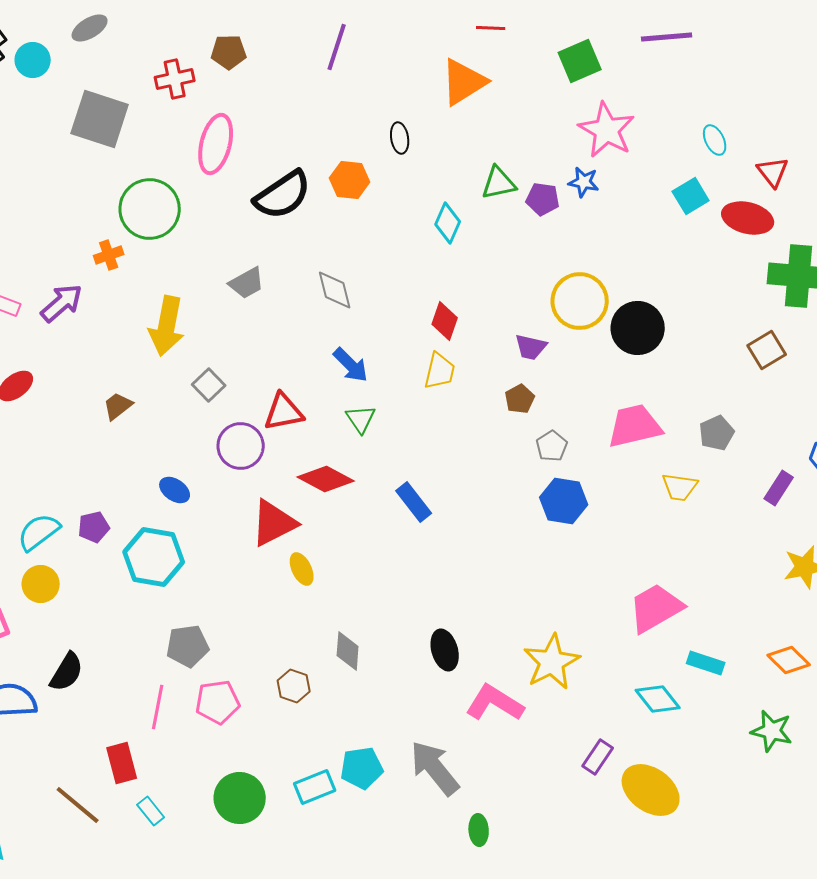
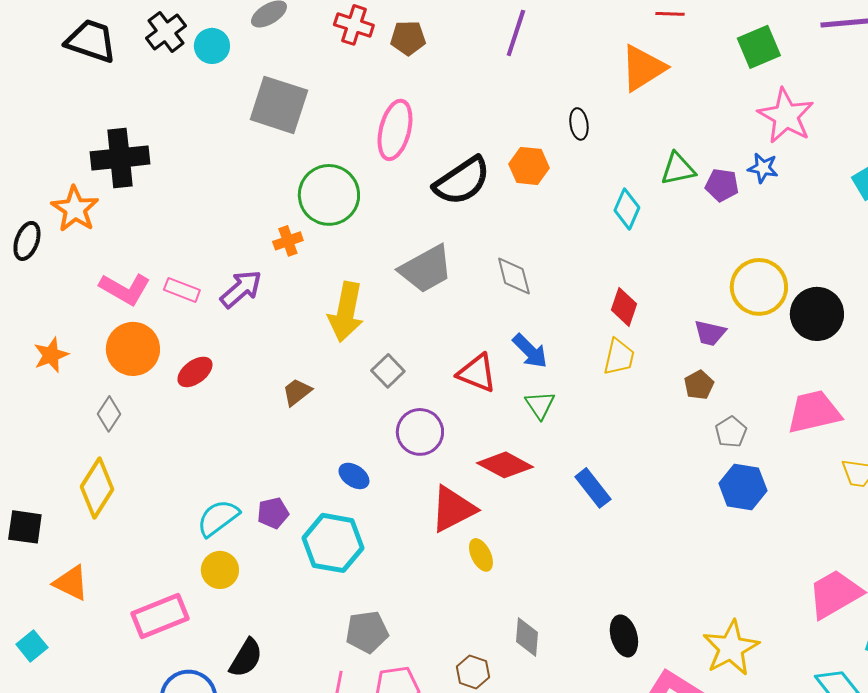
red cross: (175, 79) -> (354, 25), moved, turned 30
gray trapezoid: (247, 283) -> (426, 269), size x1.5
red triangle: (284, 412) -> (477, 373), moved, turned 33

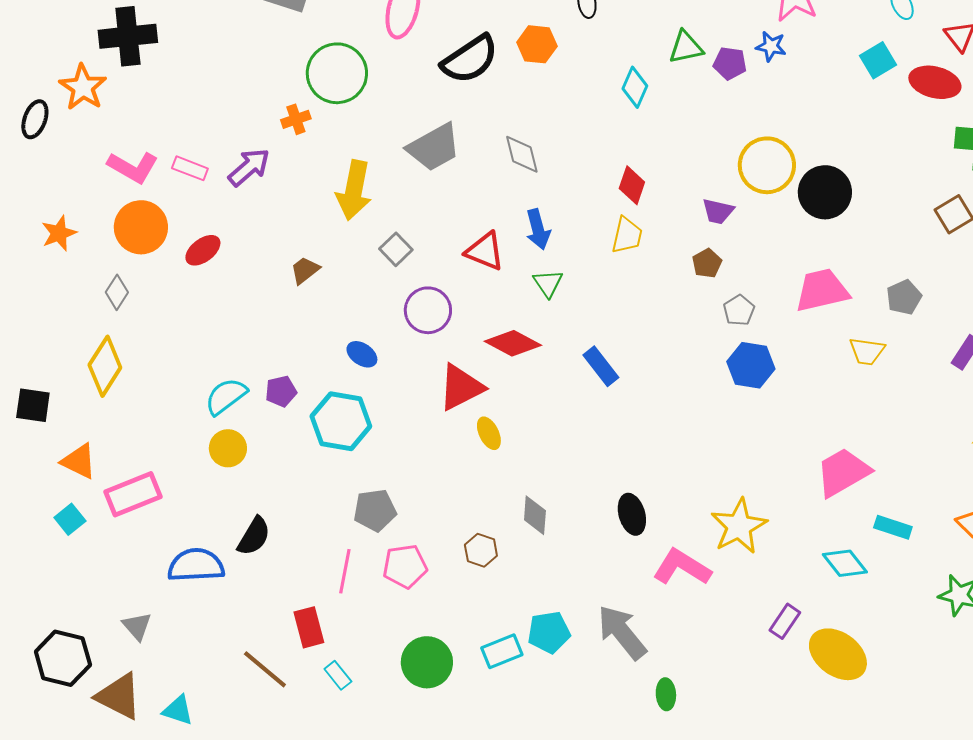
blue arrow: (530, 351) -> (538, 229), turned 30
pink rectangle: (160, 616) -> (133, 494), moved
cyan square: (32, 646) -> (70, 519), moved

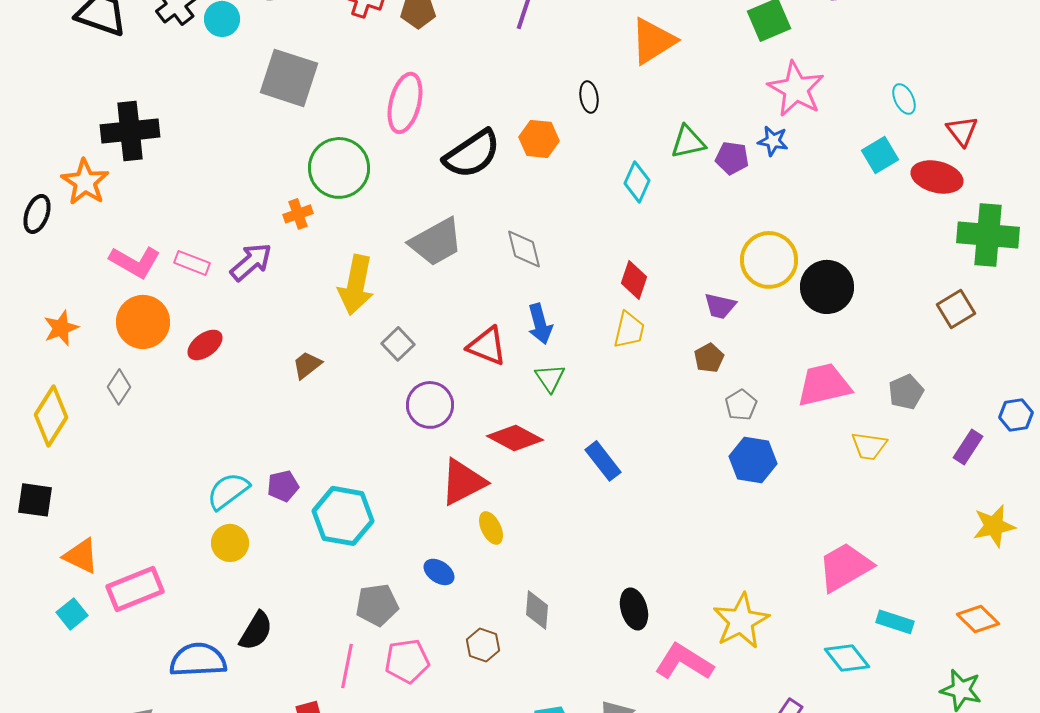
blue ellipse: (362, 354) -> (439, 572), moved
yellow diamond: (105, 366) -> (51, 416), moved

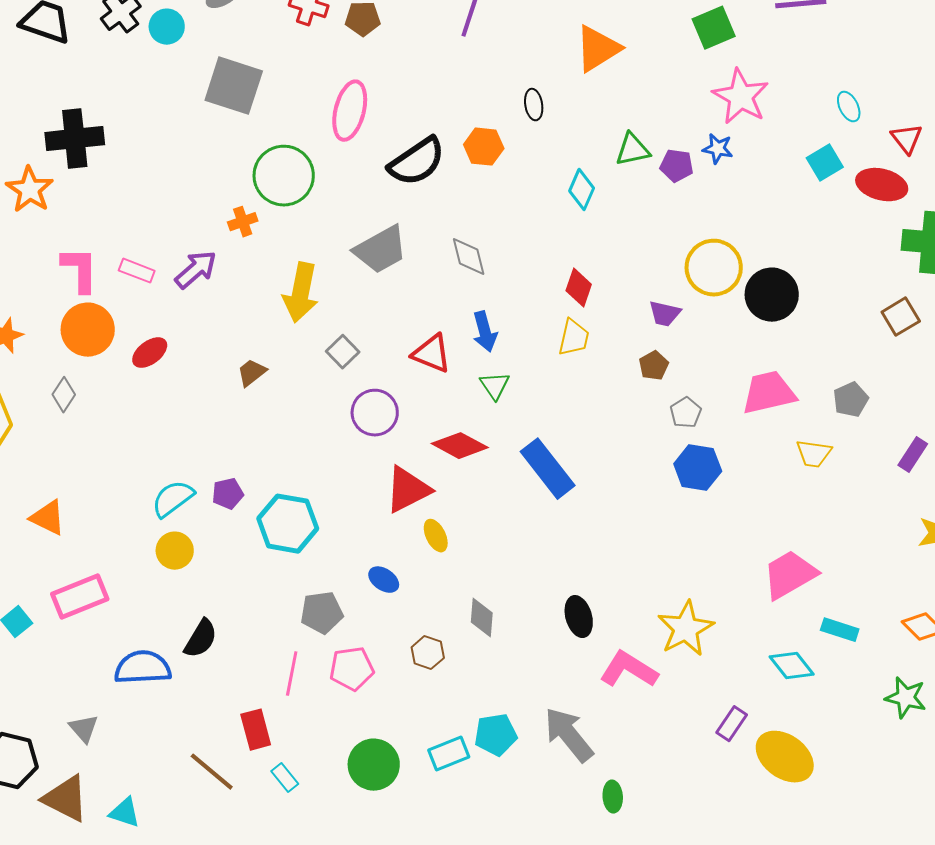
pink L-shape: (135, 262) -> (80, 270), turned -120
blue rectangle: (603, 461) -> (548, 469), size x1.5
orange triangle: (81, 556) -> (48, 518), moved

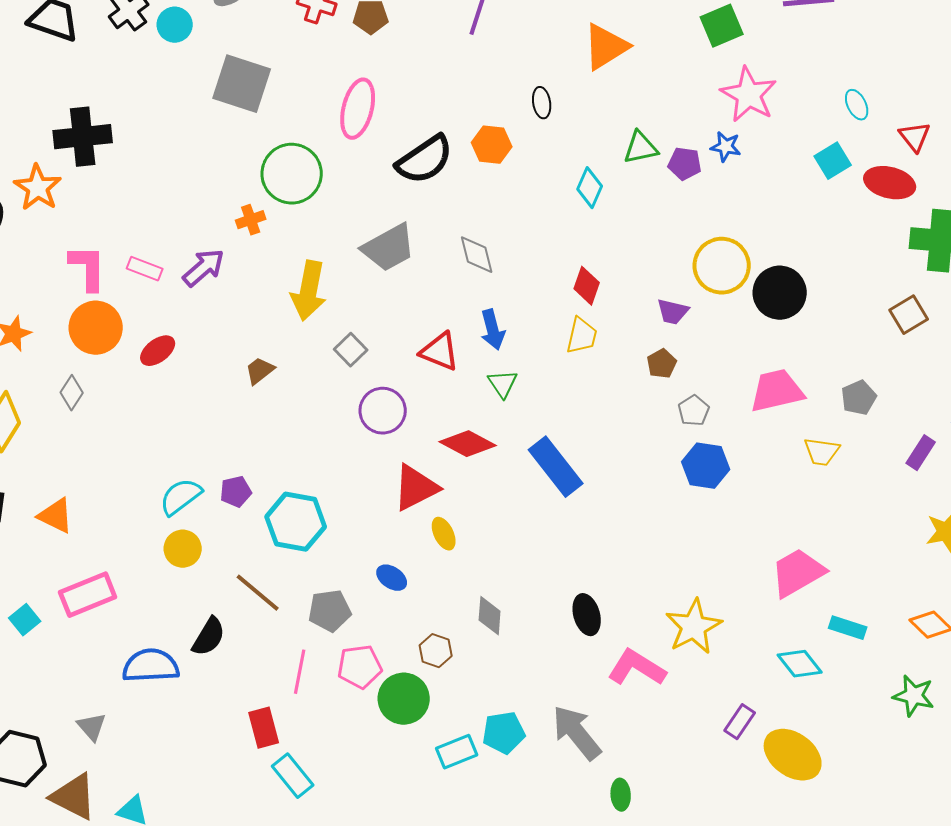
green circle: (374, 765) -> (404, 699), moved
brown line: (212, 772) -> (258, 593), moved
cyan rectangle: (285, 778) -> (293, 776), size x1.5

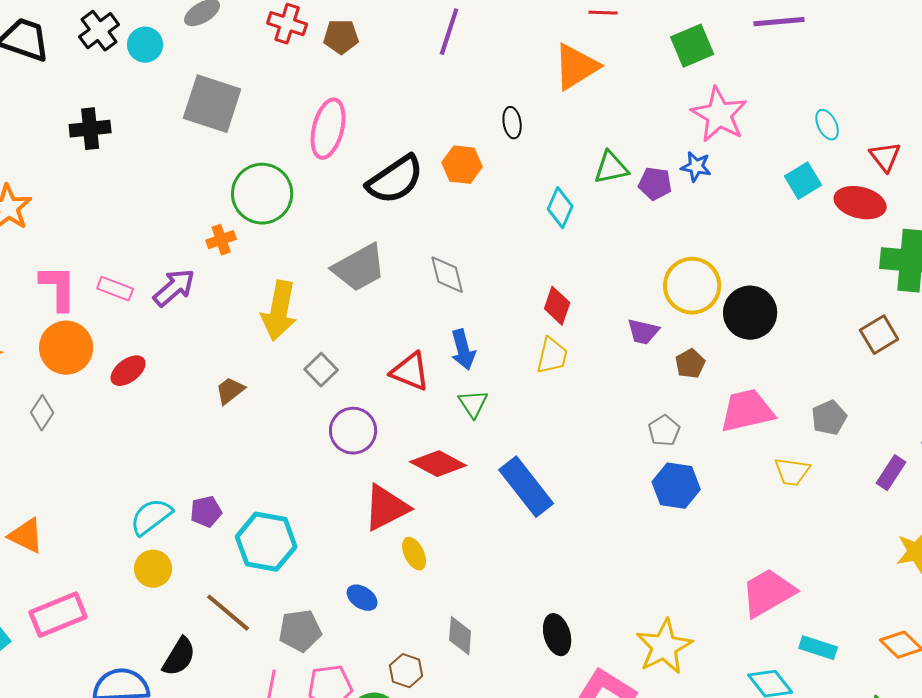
black cross: (83, 137) -> (90, 129), moved, size x0.7
brown pentagon: (662, 364) -> (690, 364), moved

